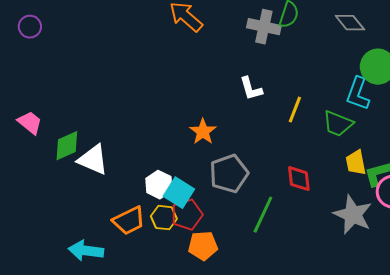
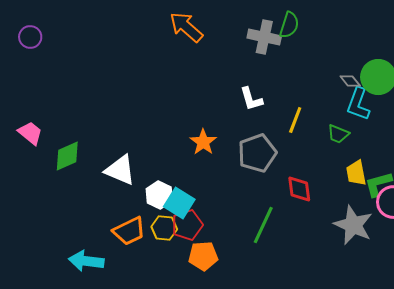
gray diamond: (350, 23) -> (350, 81), moved, size x0.7
green trapezoid: (338, 124) -> (338, 134), size x0.7
white triangle: (93, 160) -> (120, 170), moved
gray pentagon: (229, 174) -> (257, 153), moved

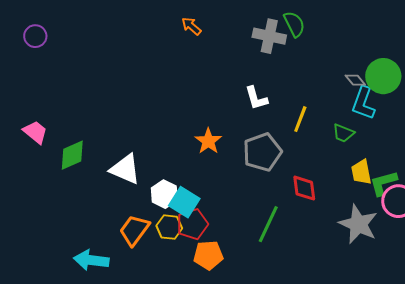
green semicircle: (289, 25) -> (294, 24), turned -44
orange arrow: (186, 27) -> (191, 26), size x0.6
orange trapezoid: (129, 231) -> (134, 230), turned 152

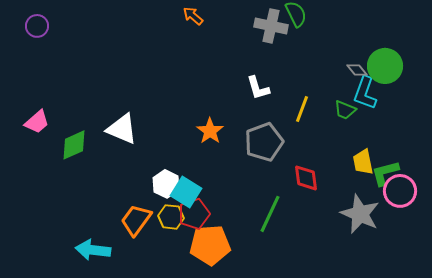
pink trapezoid: (35, 132) -> (37, 122), turned 100
green trapezoid: (343, 133) -> (345, 110), moved
white triangle: (125, 169) -> (122, 129), moved
orange pentagon: (208, 255) -> (210, 245), size x1.4

